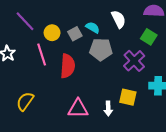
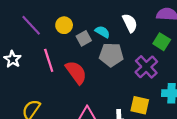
yellow circle: (52, 33) -> (64, 25), moved
red semicircle: (68, 66) -> (76, 72), turned -40

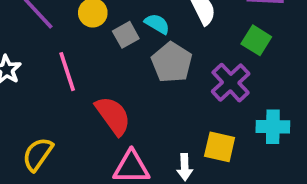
gray pentagon: (111, 55) -> (172, 62), turned 30
red semicircle: (76, 72) -> (113, 116), moved

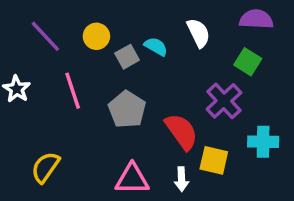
gray pentagon: (172, 62) -> (127, 109), moved
red semicircle: (113, 116) -> (181, 132), moved

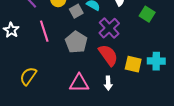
purple cross: (224, 101) -> (109, 28), moved
yellow square: (214, 160) -> (133, 64), moved

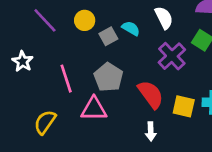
purple cross: (109, 28) -> (172, 56), moved
pink line: (44, 31) -> (66, 79), moved
pink triangle: (79, 83) -> (94, 109), moved

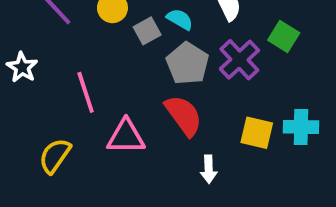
gray pentagon: (108, 77) -> (187, 63), moved
red semicircle: (151, 94) -> (184, 115), moved

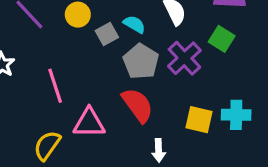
yellow semicircle: (55, 156) -> (47, 145), moved

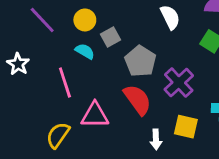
cyan semicircle: (134, 24) -> (85, 51), moved
purple cross: (184, 58) -> (179, 83), moved
yellow square: (199, 120) -> (186, 127), moved

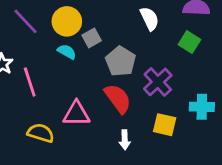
yellow circle: (85, 20) -> (67, 21), size x1.4
pink line: (65, 83) -> (30, 82), moved
yellow semicircle: (58, 135) -> (41, 133), turned 72
white arrow: (156, 139) -> (125, 140), moved

